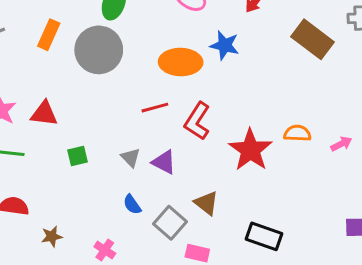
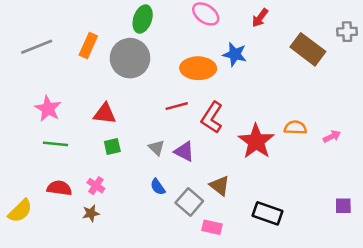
red triangle: (44, 114) -> (105, 114), moved
pink cross: (105, 250) -> (96, 186), moved

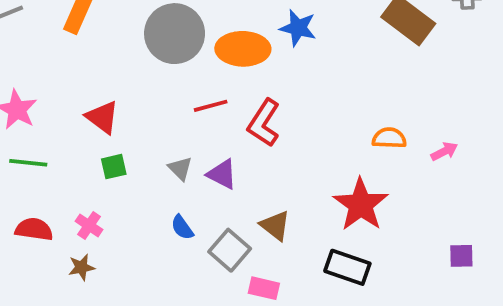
gray circle: (130, 58) -> (175, 34), moved
red triangle: (105, 114) -> (102, 117), turned 30
red star: (256, 141) -> (361, 205), moved

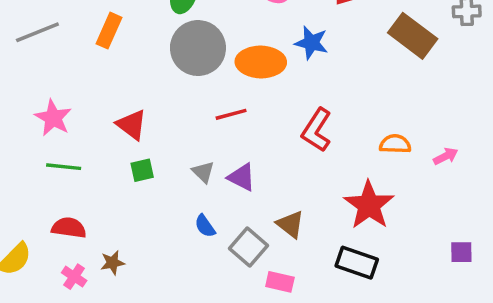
red L-shape: (264, 123) -> (317, 130), moved
pink cross: (89, 225) -> (74, 277), moved

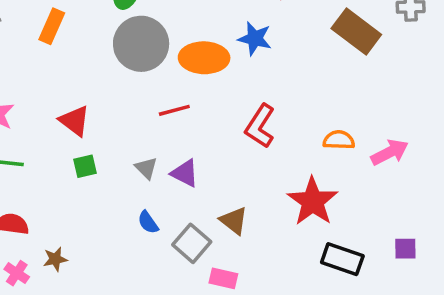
pink arrow: (446, 156) -> (390, 152), size x1.5
black rectangle: (357, 263) -> (342, 259), moved

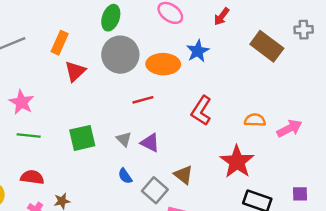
blue star: (255, 39) -> (198, 51), turned 30
red triangle: (75, 121) -> (75, 71), moved, turned 40
green square: (85, 166) -> (82, 138), size x1.6

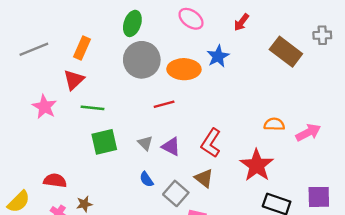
red triangle: (75, 71) -> (74, 80), moved
red L-shape: (201, 111) -> (211, 143), moved
green line: (29, 136) -> (93, 108), moved
purple square: (300, 194) -> (319, 197), size x1.5

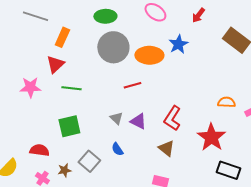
green ellipse: (132, 23) -> (105, 16), turned 70
gray line: (34, 49) -> (35, 16), moved, turned 40
pink star: (44, 107) -> (30, 87), turned -30
green square: (104, 142) -> (69, 126), moved
gray square: (176, 193) -> (89, 161), moved

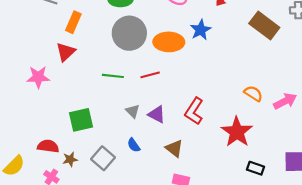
green line: (71, 88) -> (113, 76), moved
orange semicircle: (226, 102) -> (253, 94), turned 30
brown triangle: (166, 148) -> (174, 148), moved
brown star: (64, 170) -> (70, 159), moved
black rectangle: (228, 170) -> (255, 168), size x0.7

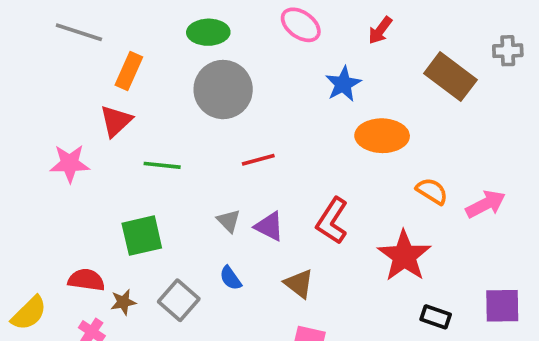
orange ellipse: (169, 42) -> (382, 136), moved
green line: (113, 76) -> (162, 165), moved

